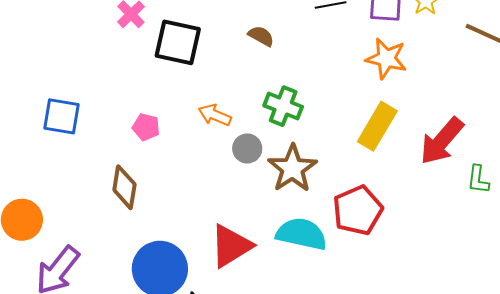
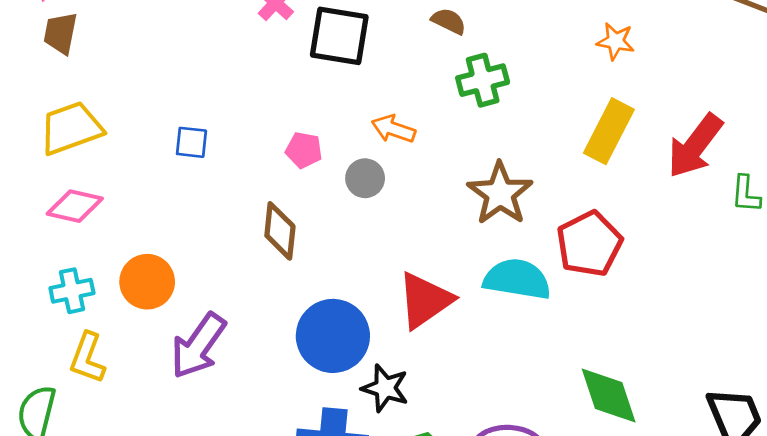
orange star: (386, 58) -> (616, 41), size x0.7
green cross: (283, 106) -> (483, 80), moved, turned -33
blue square: (61, 116) -> (191, 142), size x0.7
gray circle: (247, 149) -> (365, 178), moved

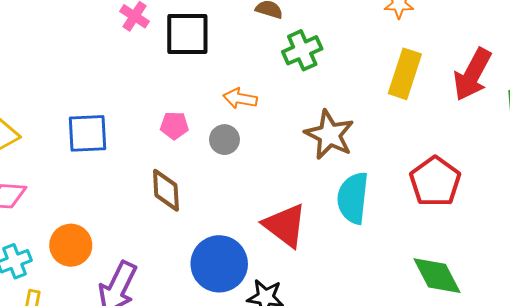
blue square: (191, 142) -> (88, 133), size x1.6
red pentagon: (589, 244) -> (435, 182), moved
cyan semicircle: (517, 279) -> (353, 198), turned -84
red triangle: (425, 300) -> (285, 225), turned -39

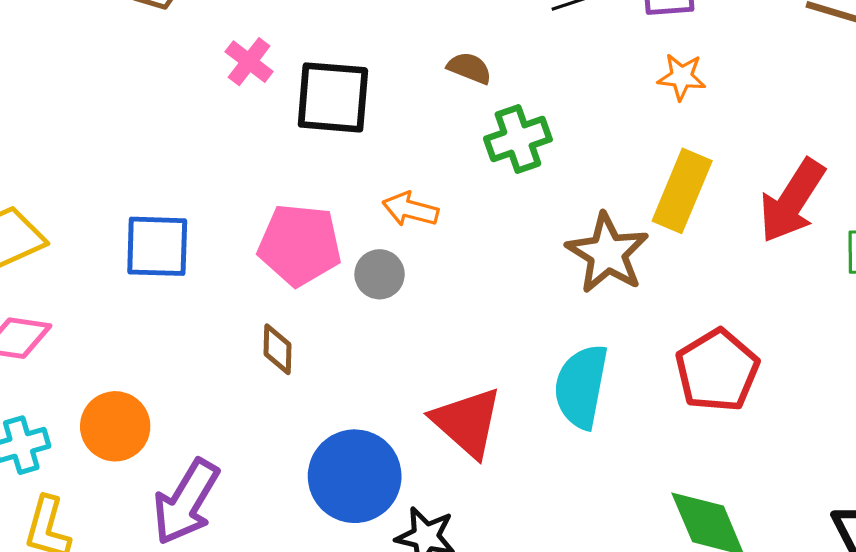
pink pentagon: (174, 125) -> (300, 245), size x1.8
brown star: (329, 135) -> (607, 253), moved
brown diamond: (166, 190) -> (277, 349), size x0.7

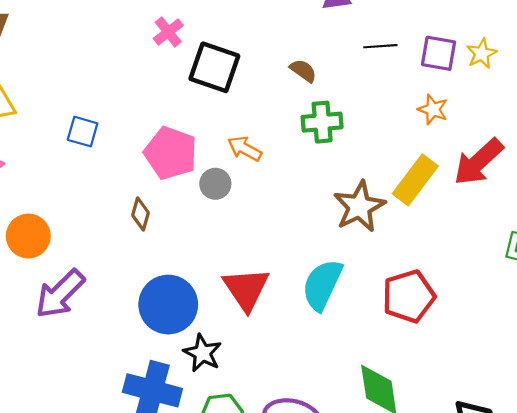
red arrow: (792, 201) -> (478, 162), moved
blue square: (157, 246) -> (83, 132), size x0.7

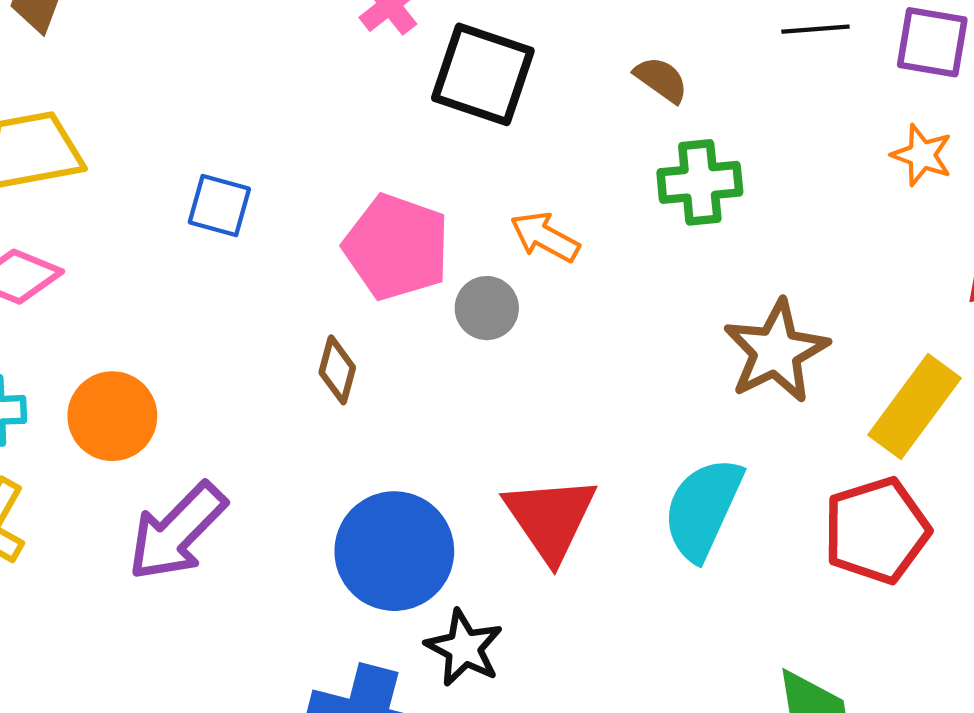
yellow rectangle: (415, 180) -> (915, 407), moved

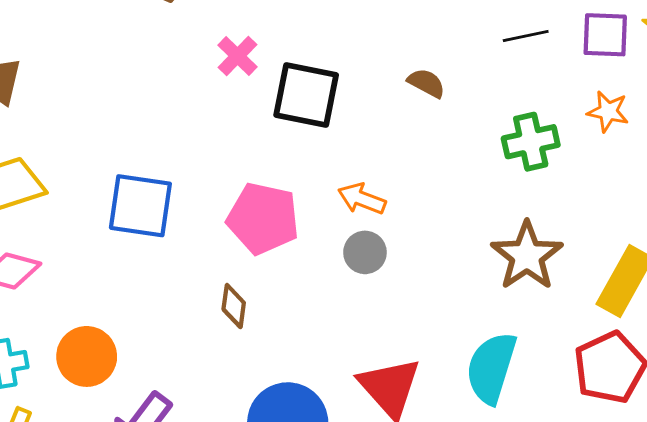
green cross: (700, 182) -> (531, 142), moved
blue square: (219, 206) -> (140, 206), size x1.6
gray circle: (487, 308) -> (365, 252), moved

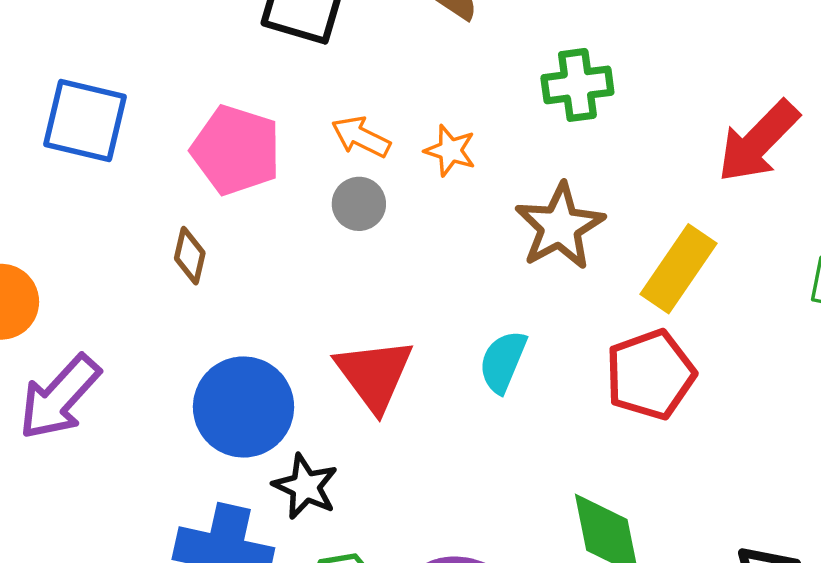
orange star: (608, 111) -> (450, 151), moved
cyan semicircle: (491, 368) -> (503, 362), size x0.7

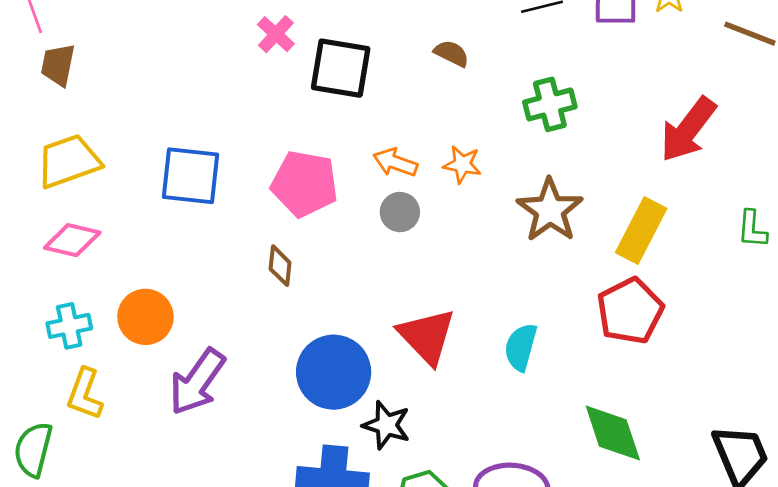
cyan semicircle: (503, 362) -> (521, 347), moved

